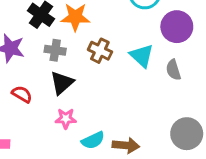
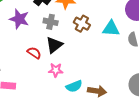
cyan triangle: (142, 56) -> (111, 29), turned -42
red semicircle: (22, 94) -> (34, 53), moved

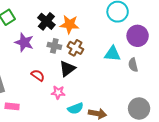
brown cross: (82, 24) -> (75, 48), moved
black triangle: (54, 45) -> (67, 69), moved

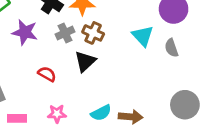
gray cross: (54, 46) -> (65, 33), turned -32
cyan triangle: (112, 54) -> (143, 36), turned 48
pink star: (58, 92) -> (57, 114), moved

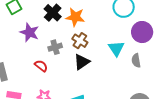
gray cross: (65, 33) -> (55, 47), moved
black triangle: (85, 61) -> (82, 62), moved

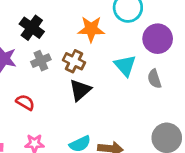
orange star: (75, 17) -> (91, 29), moved
gray cross: (55, 47) -> (41, 61), moved

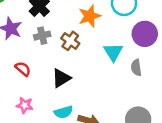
orange star: (91, 29) -> (90, 16), turned -30
black triangle: (80, 90) -> (61, 78), moved

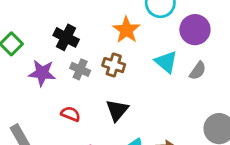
gray cross: (42, 36) -> (80, 69), turned -35
gray semicircle: (136, 68) -> (198, 71), turned -119

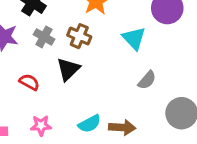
gray semicircle: (198, 71) -> (147, 80), moved
black triangle: (117, 110) -> (68, 69), moved

